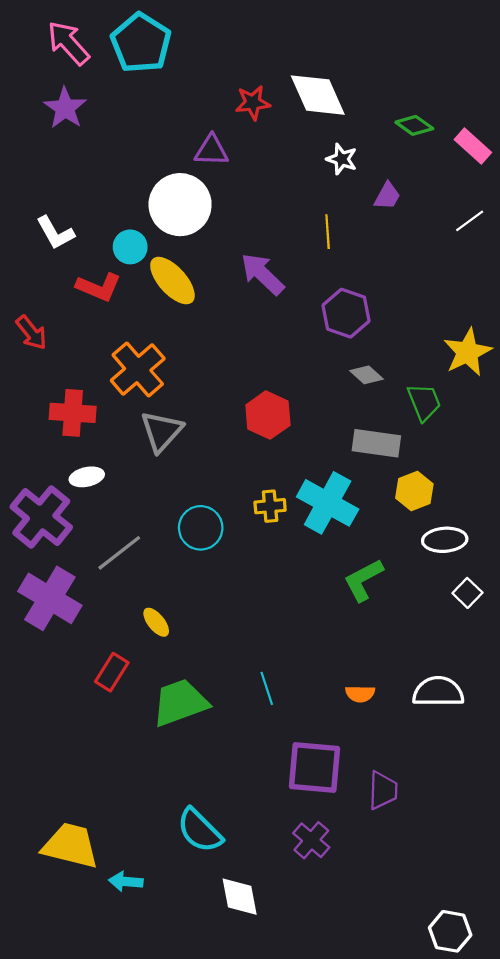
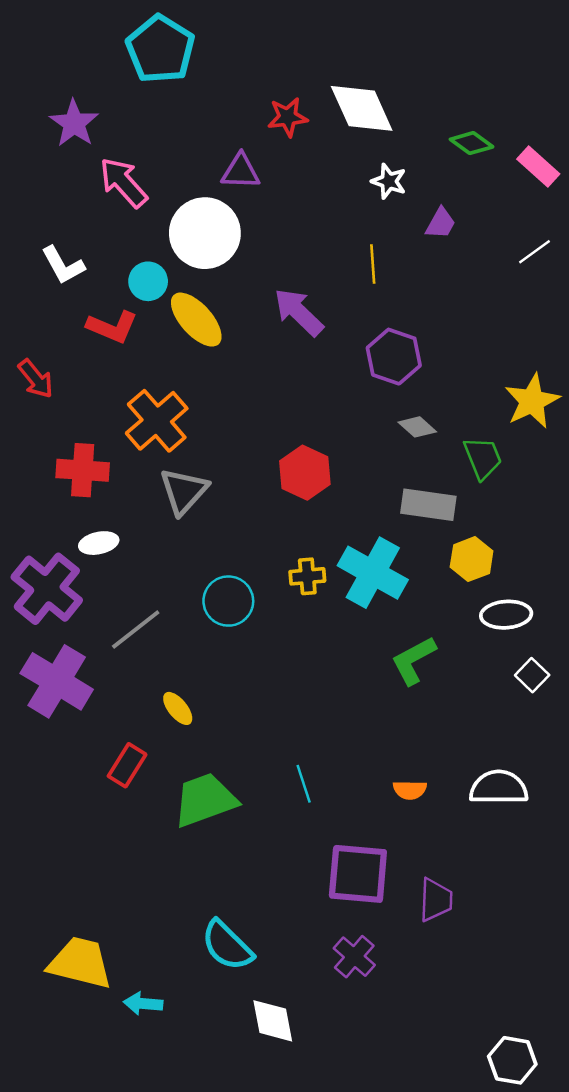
pink arrow: (68, 43) -> (123, 183), moved

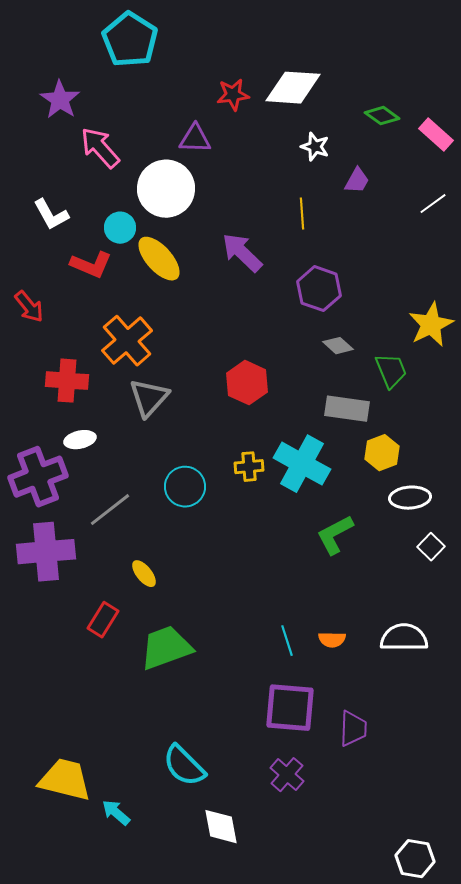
white diamond: (362, 108) -> (293, 88), turned -62
purple cross: (47, 589) -> (38, 477), turned 30
purple cross: (57, 681) -> (46, 552), turned -36
cyan line: (304, 784) -> (287, 641), moved
cyan arrow: (143, 1004) -> (116, 813), turned 36

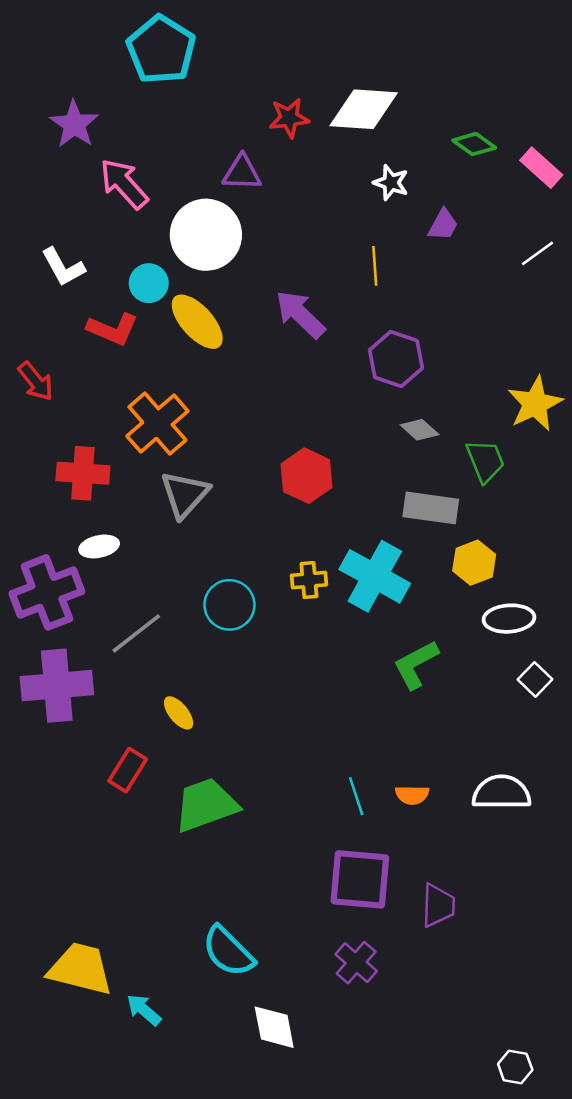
white hexagon: (415, 859) -> (515, 1067), size x0.7

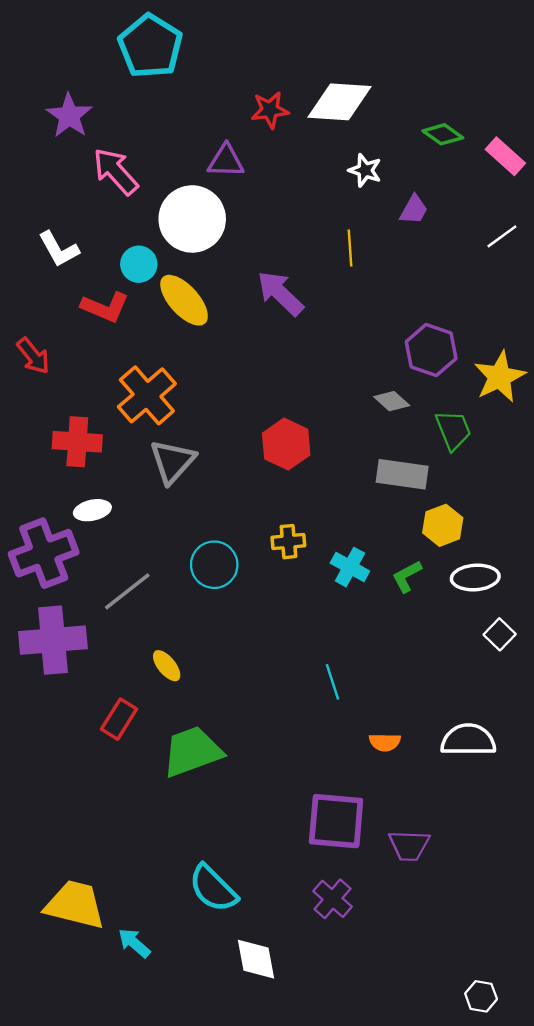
purple hexagon: (396, 359) -> (431, 350), moved
cyan cross: (375, 576) -> (350, 567), moved, size x0.6
green L-shape: (416, 664) -> (407, 576), moved, size x0.7
cyan line: (356, 796) -> (333, 682), moved
purple trapezoid: (438, 905) -> (409, 845), turned 90

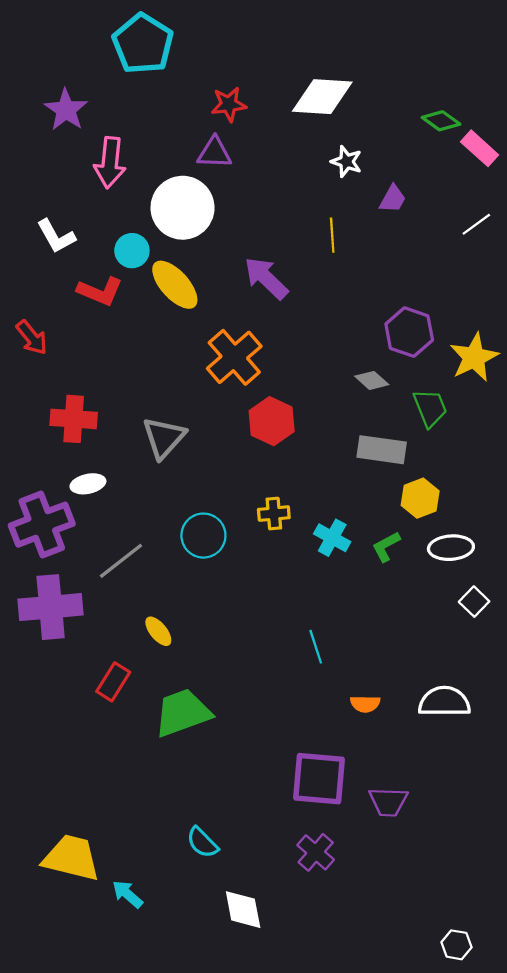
red star: (270, 110) -> (229, 104), moved
green diamond: (443, 134) -> (441, 121), moved
pink arrow: (116, 171) -> (110, 163), turned -132
orange cross: (147, 395) -> (234, 357), moved
cyan semicircle: (213, 888) -> (202, 842), size x0.7

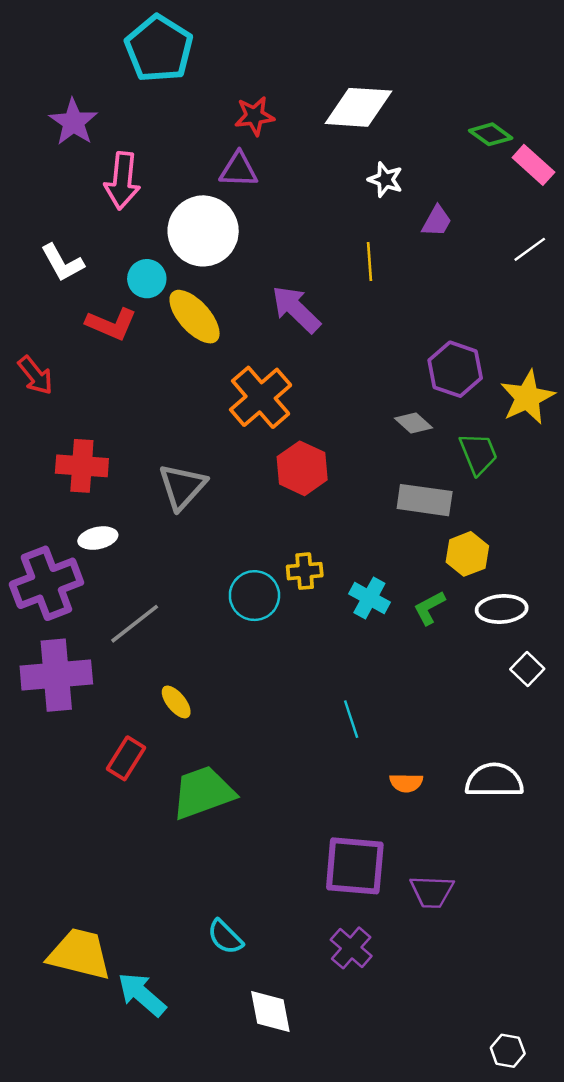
cyan circle: (203, 536) -> (254, 596), moved
cyan arrow: (128, 894) -> (142, 994), size x1.4

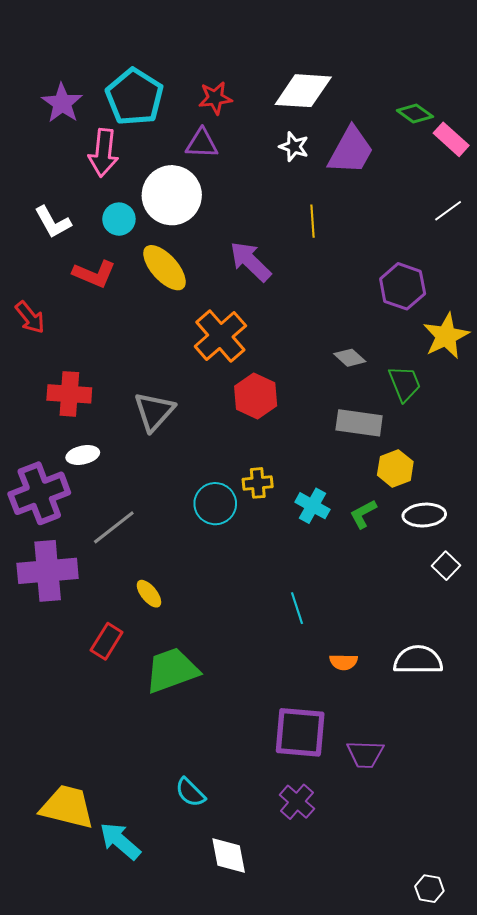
cyan pentagon: (159, 49) -> (134, 97), moved
white star: (385, 180) -> (294, 147), moved
purple trapezoid: (437, 221) -> (351, 151), moved, size x1.8
cyan circle: (147, 279) -> (119, 219), moved
purple hexagon: (455, 369) -> (403, 286), moved

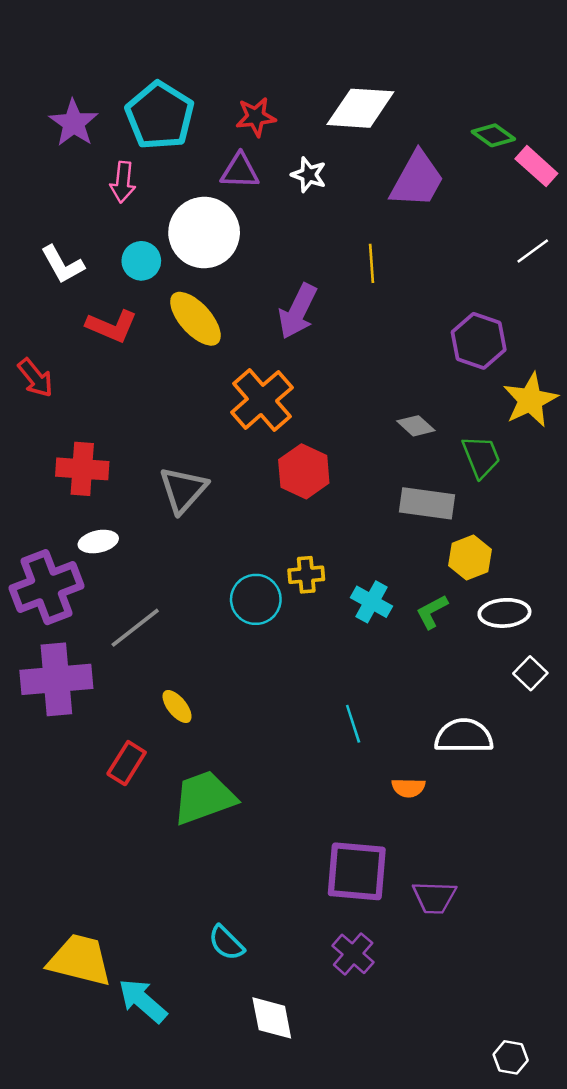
white star: (294, 147) -> (309, 175), moved
pink arrow: (103, 153) -> (123, 182), size x0.7
purple arrow: (250, 261) -> (298, 311), turned -108
white semicircle: (418, 660) -> (464, 736), moved

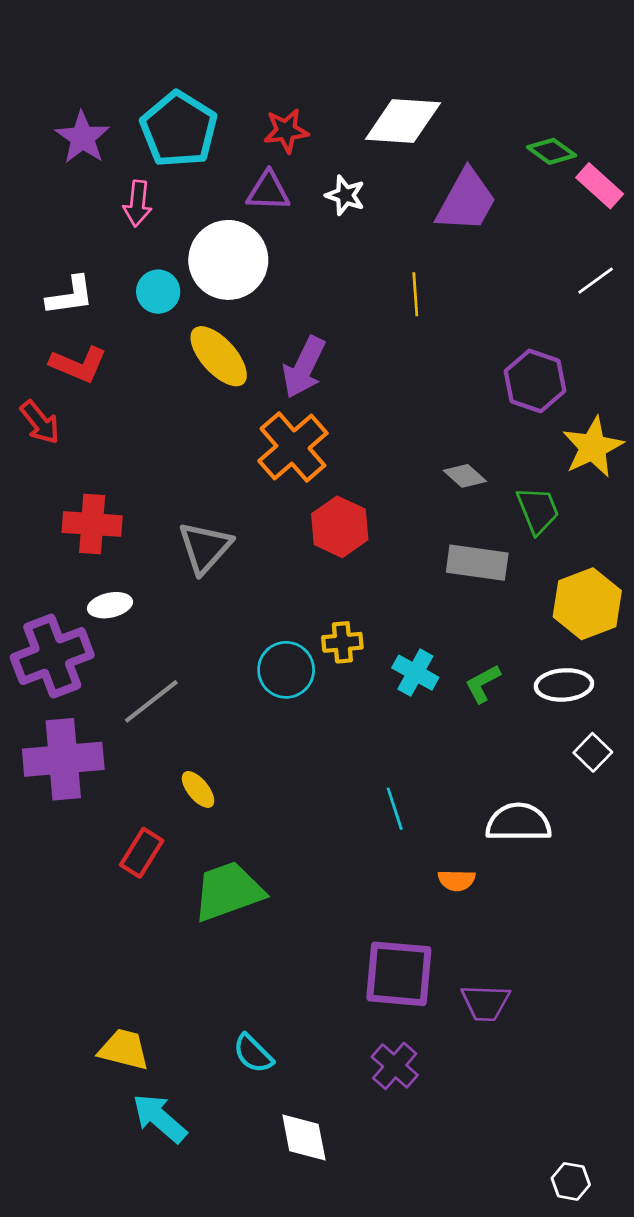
white L-shape: (63, 265) -> (70, 296), turned -69
purple arrow: (298, 311) -> (304, 367), moved
red L-shape: (112, 326) -> (78, 364), moved
yellow hexagon: (470, 558) -> (587, 604), moved, size x1.4
yellow trapezoid: (80, 960) -> (124, 1049), moved, size x0.7

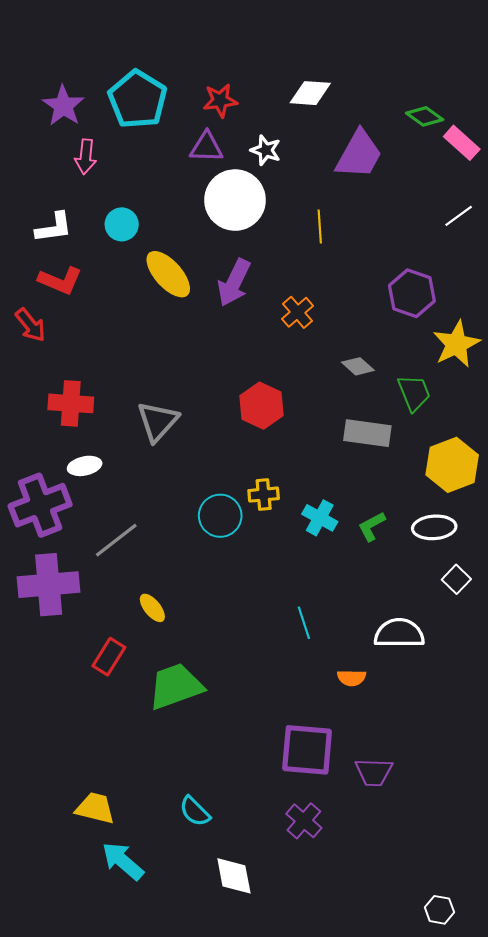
white diamond: (403, 121) -> (310, 93), size x0.7
pink arrow: (138, 204) -> (86, 157), moved
white circle: (228, 260) -> (235, 200), moved
orange cross: (293, 447) -> (297, 312), moved, size x0.6

